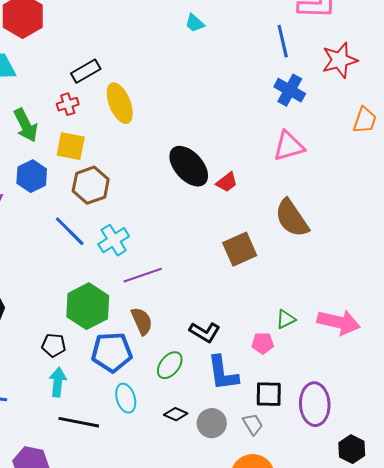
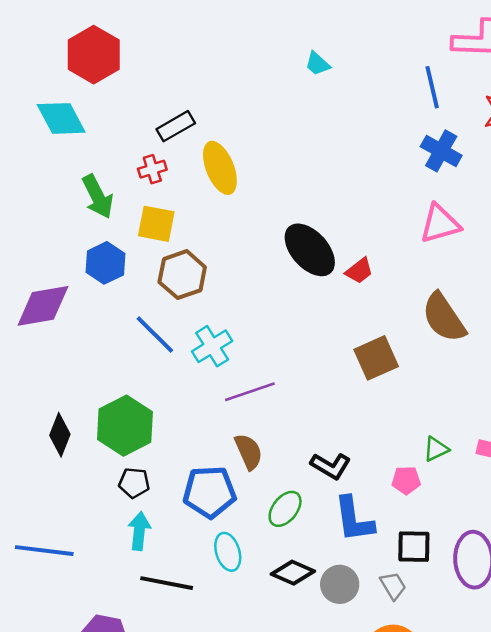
green hexagon: (88, 306) -> (125, 426), moved
black diamond: (176, 414) -> (293, 573), size x1.4

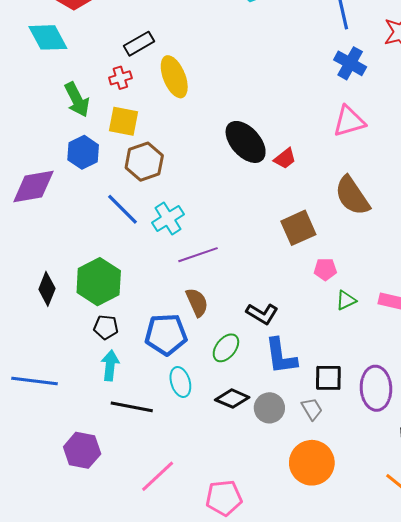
pink pentagon: (406, 480) -> (325, 269), moved

